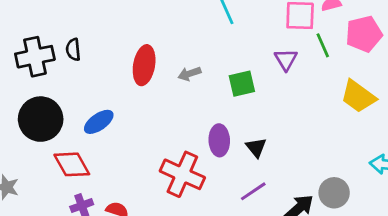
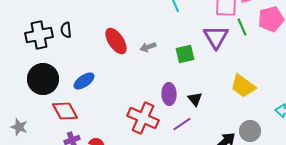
purple triangle: (286, 59) -> (216, 37), size x1.5
red ellipse: (144, 65) -> (116, 41), turned -44
yellow trapezoid: (358, 96) -> (243, 86), moved
purple line: (253, 191) -> (182, 124), moved

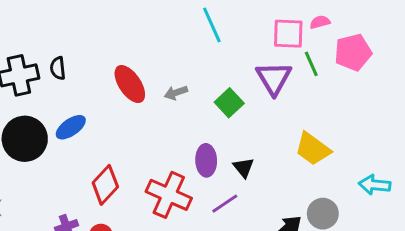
green square: (185, 54) -> (229, 103), turned -30
blue ellipse: (84, 81) -> (71, 127), moved
red diamond: (65, 111) -> (105, 185), moved, turned 72

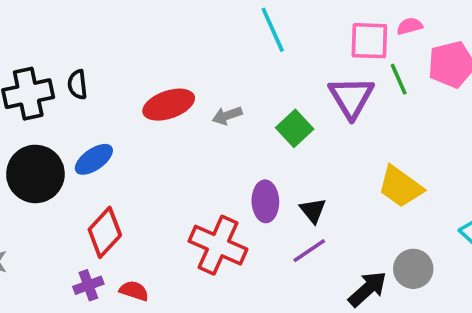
red ellipse: (130, 84) -> (169, 105), turned -75
red diamond: (105, 185) -> (105, 232), moved
purple line: (225, 204) -> (309, 251), moved

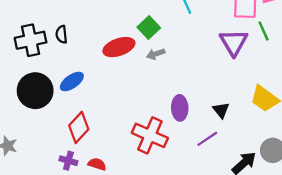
green square: (295, 128) -> (149, 28), moved
black triangle: (313, 210) -> (221, 110), moved
purple cross: (88, 285) -> (68, 161), turned 36

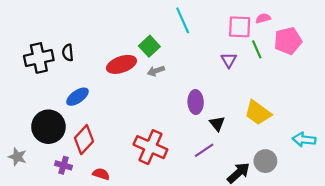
purple triangle: (234, 42) -> (229, 60), size x0.6
black circle: (35, 91) -> (48, 127), moved
purple ellipse: (180, 108) -> (196, 102), moved
purple cross: (68, 161) -> (64, 165), moved

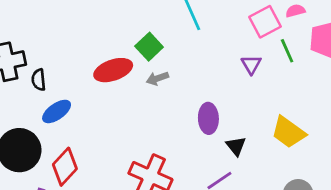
pink square: (240, 27) -> (265, 22), turned -30
black semicircle: (68, 53) -> (39, 80), moved

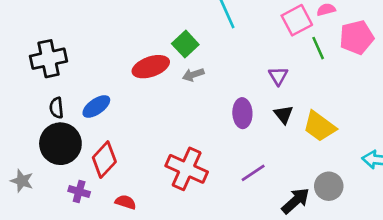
purple triangle: (251, 65) -> (278, 76), moved
black semicircle: (39, 80) -> (56, 108), moved
black triangle: (236, 146) -> (284, 114), moved

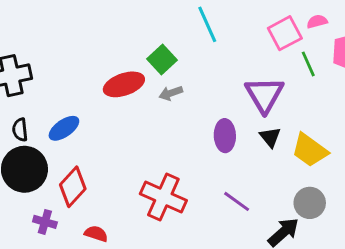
purple triangle: (278, 76) -> (264, 95), size x1.8
purple line: (253, 173) -> (237, 201), turned 70
gray circle: (329, 186) -> (310, 203), moved

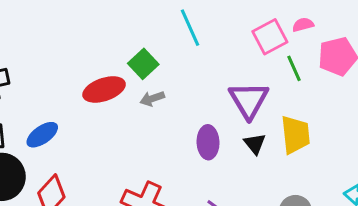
yellow trapezoid: (310, 150) -> (295, 135), moved, turned -132

